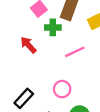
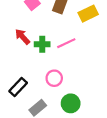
green cross: (53, 27) -> (42, 44), moved

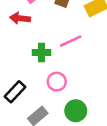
red arrow: (22, 37) -> (20, 18), moved, turned -42
green cross: (42, 44) -> (42, 52), moved

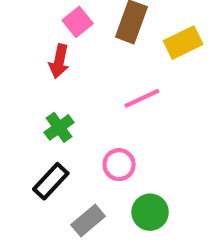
red arrow: (20, 18) -> (59, 61), turned -84
green cross: (42, 52) -> (59, 127), moved, turned -36

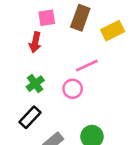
pink square: (78, 22) -> (47, 18), turned 30
pink circle: (119, 165) -> (73, 89), moved

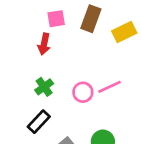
pink line: (87, 66) -> (110, 87), moved

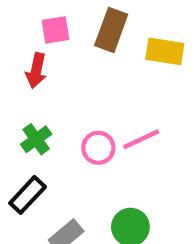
yellow rectangle: (124, 32) -> (165, 51), turned 35

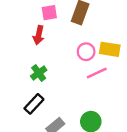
yellow rectangle: (165, 51) -> (110, 49), moved
pink circle: (98, 148) -> (86, 52), moved

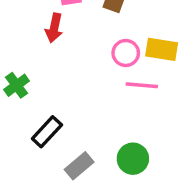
green cross: (39, 73) -> (16, 85), moved
pink line: (97, 73) -> (142, 85), turned 30

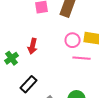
red arrow: (54, 28) -> (33, 46), moved

